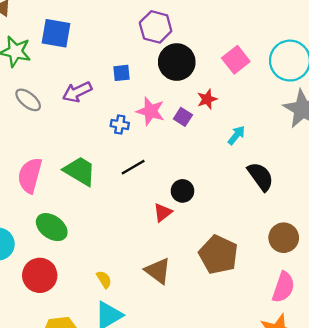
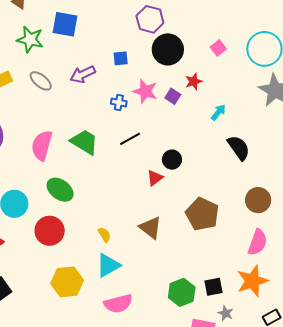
pink square: (236, 60) -> (218, 48), size x0.7

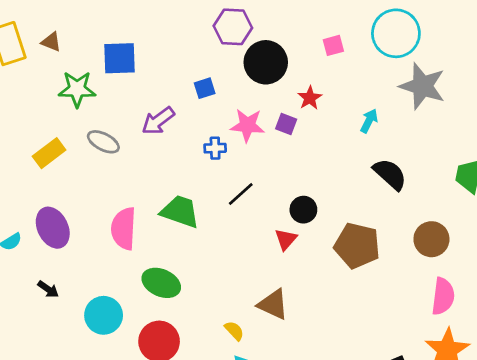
pink square: (218, 48) -> (333, 45), turned 35
cyan arrow: (218, 112) -> (369, 121), moved
brown pentagon: (202, 214) -> (357, 246), moved
brown triangle: (150, 228) -> (273, 304), moved

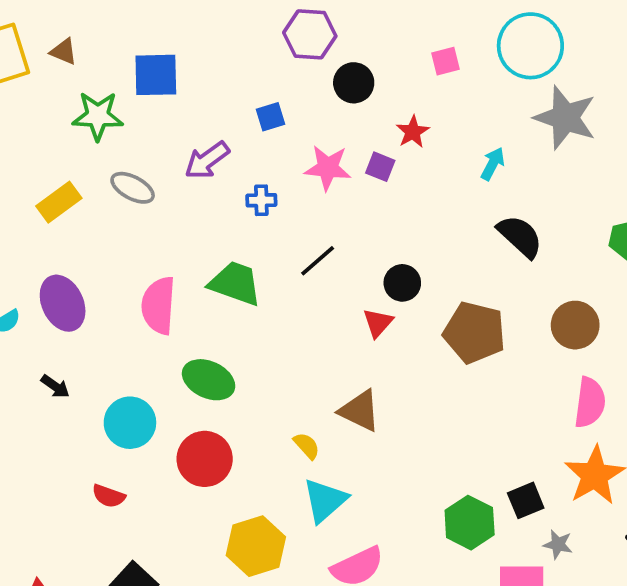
black circle: (266, 62) -> (354, 83), size x0.7
blue cross: (215, 148) -> (261, 200), moved

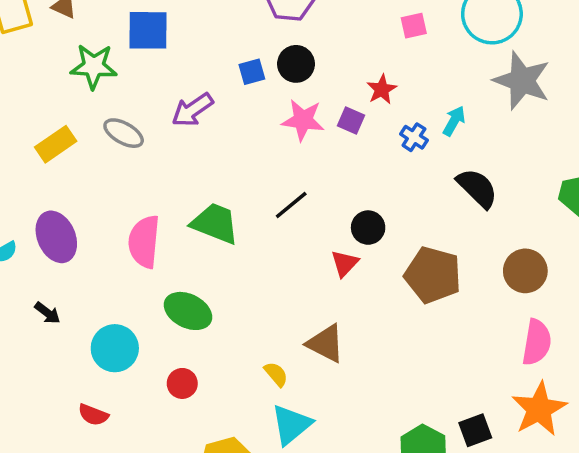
black circle: (354, 83) -> (296, 64), moved
blue cross: (261, 200) -> (414, 137), moved, turned 32
red circle: (205, 459) -> (182, 383), size x0.6

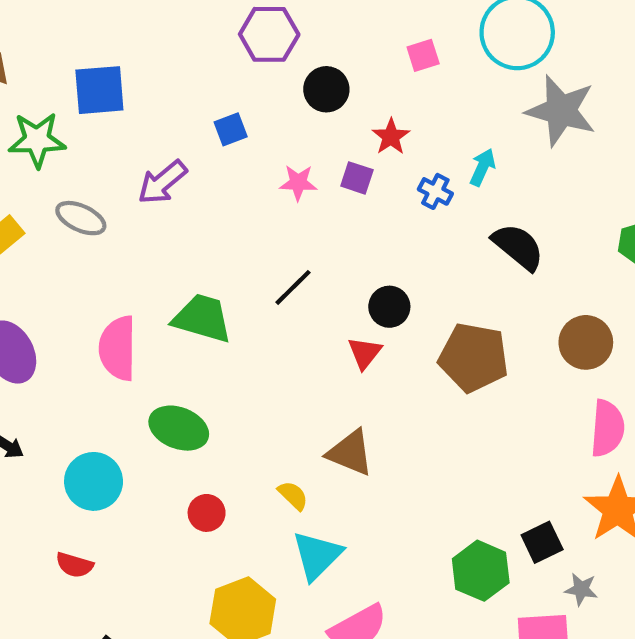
black circle: (296, 64) -> (326, 89), moved
pink star: (303, 120) -> (298, 183), size x0.7
red circle: (182, 383) -> (207, 513), moved

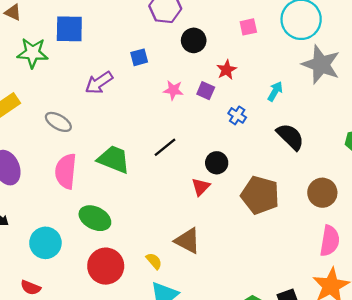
blue cross: (435, 191) -> (237, 115), moved
gray ellipse: (81, 218) -> (58, 122), moved
red circle: (207, 513) -> (106, 266), size x1.8

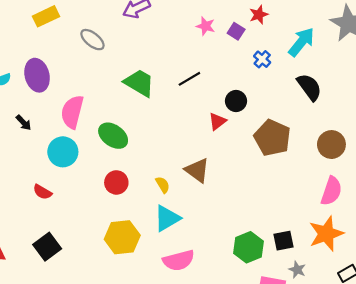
cyan arrow: (275, 91) -> (301, 42), size x1.6
pink semicircle: (66, 171) -> (72, 112), moved
red circle: (106, 266) -> (116, 182), size x0.7

